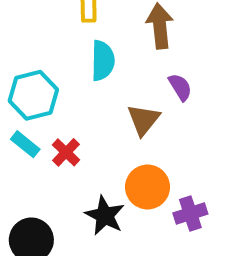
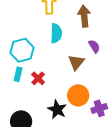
cyan rectangle: (25, 144) -> (18, 74), turned 64

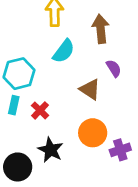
cyan semicircle: (56, 33) -> (64, 51), turned 36
brown triangle: (76, 62) -> (90, 89), turned -36
black star: (57, 109) -> (51, 150), moved

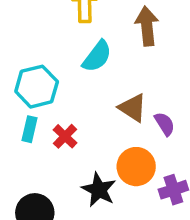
purple semicircle: (114, 68) -> (165, 124), moved
black star: (51, 150) -> (99, 190), moved

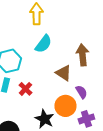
brown arrow: (147, 26) -> (82, 55), moved
purple semicircle: (165, 124) -> (81, 92), moved

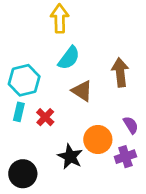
brown triangle: (63, 73) -> (82, 91), moved
purple semicircle: (81, 92) -> (131, 125), moved

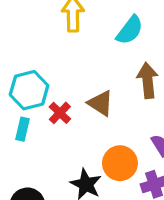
cyan semicircle: (69, 58) -> (130, 30), moved
red cross: (45, 117) -> (60, 113), moved

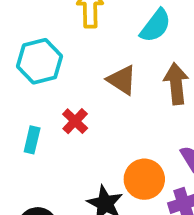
cyan hexagon: (29, 90) -> (40, 61), moved
brown triangle: (100, 103) -> (122, 80), moved

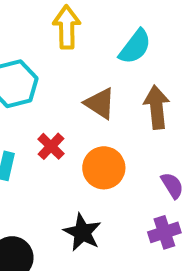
orange circle: (144, 179) -> (104, 168), moved

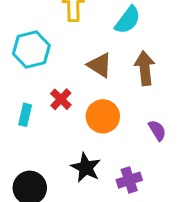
purple cross: (164, 232) -> (129, 180), moved

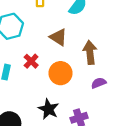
brown arrow: (145, 68) -> (90, 52), moved
purple semicircle: (157, 130) -> (99, 83), turned -80

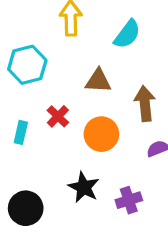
brown triangle: (58, 37) -> (98, 81), turned -30

